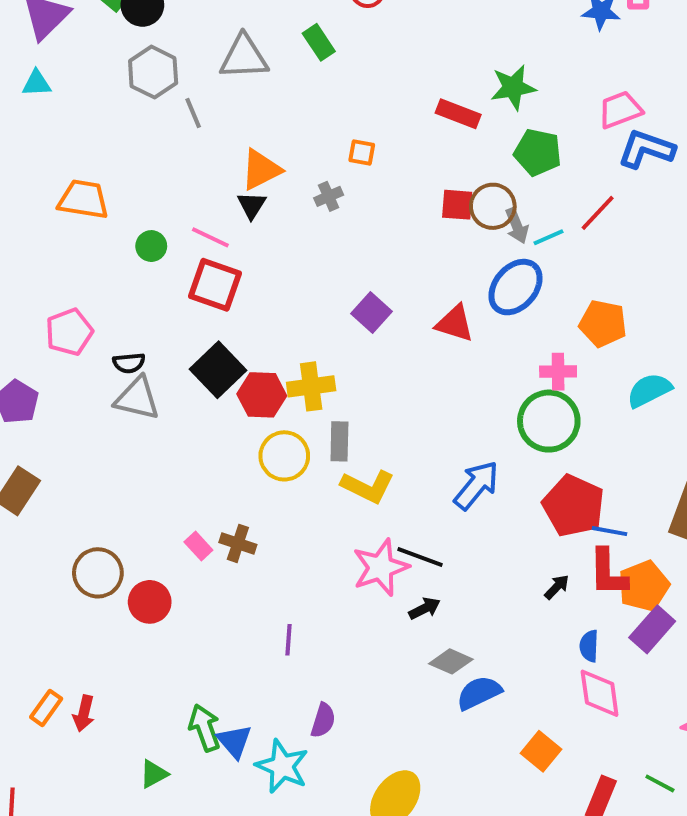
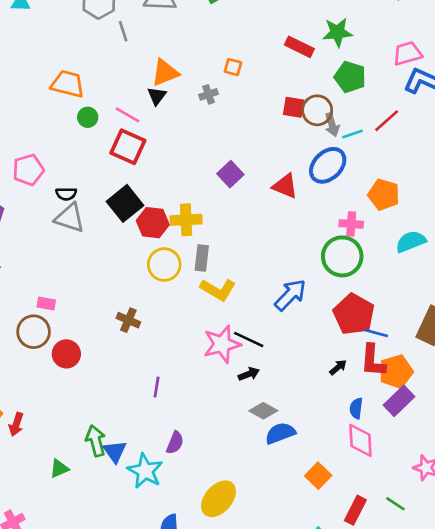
orange trapezoid: (83, 199) -> (68, 84), moved
pink rectangle: (198, 546) -> (46, 303), moved, turned -42

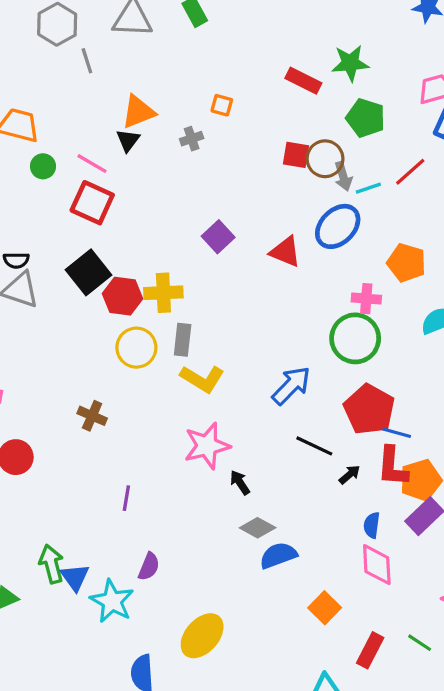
black line: (249, 340) -> (314, 446), moved
black arrow: (249, 374) -> (240, 482), turned -102

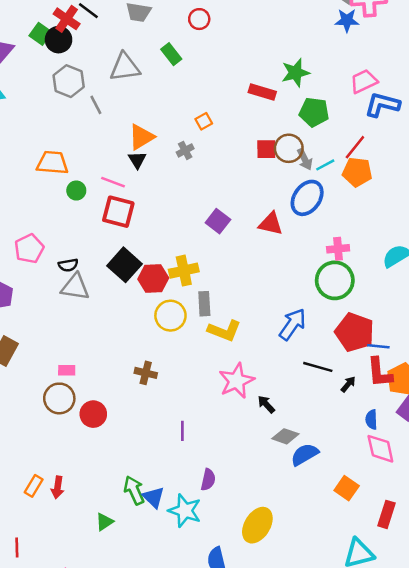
orange square: (222, 105) -> (204, 121), turned -35
orange pentagon: (407, 263) -> (357, 172), moved

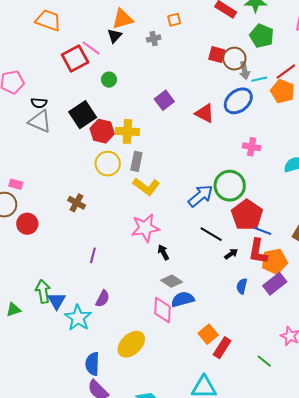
green circle: (76, 191) -> (109, 80), moved
red square: (118, 212) -> (75, 58), moved, turned 32
green circle: (335, 280) -> (230, 186), moved
pink diamond: (380, 449) -> (163, 310), moved
red rectangle: (386, 514) -> (222, 348), moved

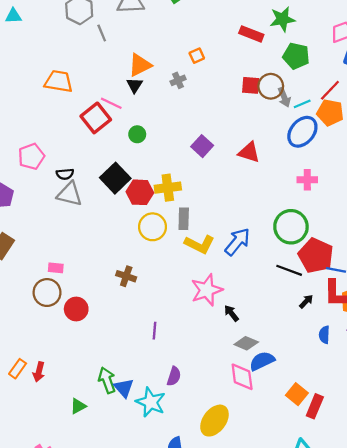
blue ellipse: (238, 101) -> (302, 132), moved
blue arrow: (201, 196) -> (237, 242), moved
black line: (211, 234) -> (289, 270), moved

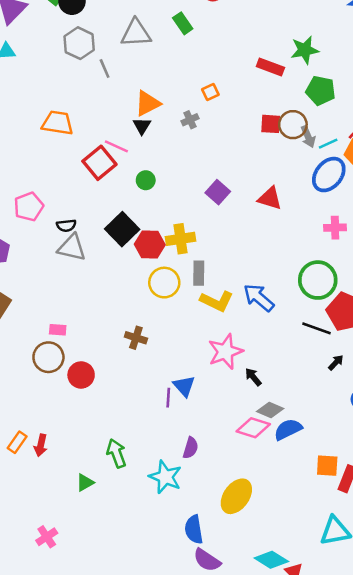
blue arrow: (237, 242) -> (259, 298), turned -88
pink diamond: (242, 377) -> (253, 428), moved, turned -64
blue triangle: (124, 388) -> (184, 386), moved
orange square: (297, 394) -> (327, 466), turned -35

